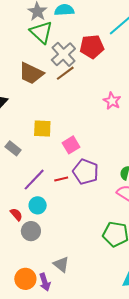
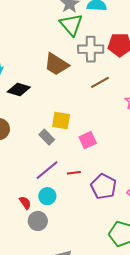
gray cross: (63, 54) -> (91, 49), turned 35
brown line: (65, 73) -> (100, 82), moved
gray rectangle: (13, 148) -> (47, 137), moved
purple pentagon: (86, 172) -> (104, 186), moved

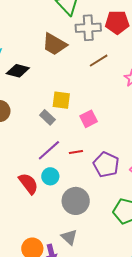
red semicircle: (25, 203) -> (28, 184), size x1.6
gray circle: (38, 221) -> (76, 201), moved, size x1.4

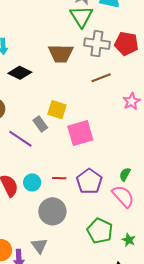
brown trapezoid: (54, 44) -> (61, 53), turned -40
pink square: (89, 119) -> (80, 133), size x1.5
purple line: (49, 150) -> (20, 139), moved, turned 65
red line: (76, 152) -> (59, 178), moved

